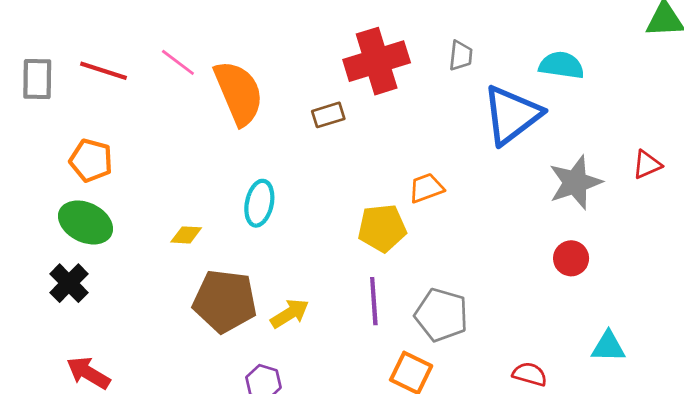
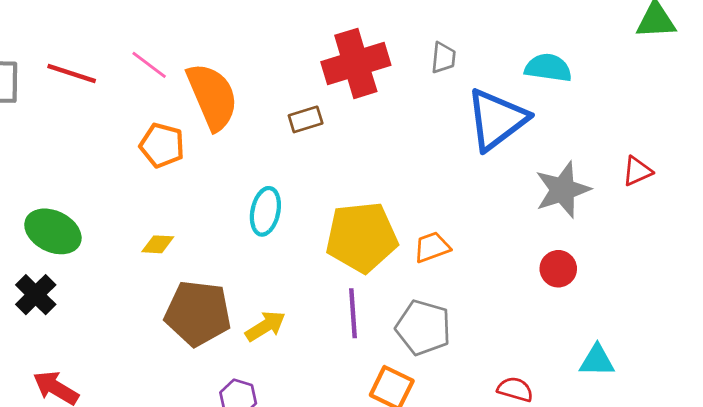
orange pentagon: (91, 160) -> (162, 145), moved
orange trapezoid: (426, 188) -> (432, 247), moved
cyan ellipse: (259, 203) -> (265, 211), moved
yellow pentagon: (382, 228) -> (362, 237), size x1.4

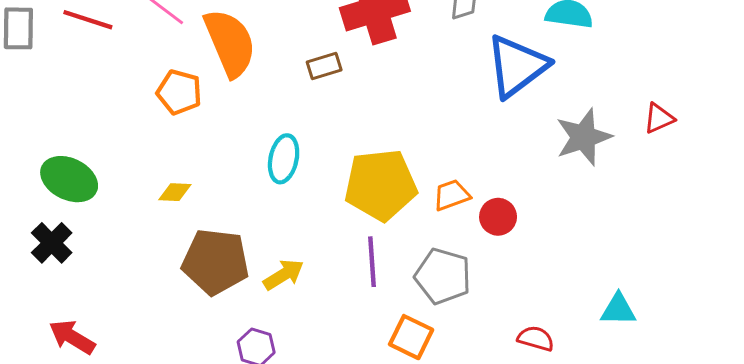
red circle: (558, 269) -> (498, 217), moved

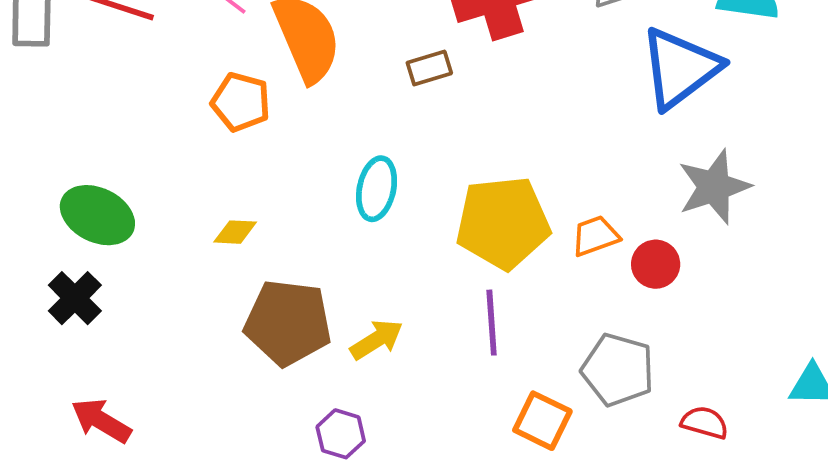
gray star: (584, 137) -> (714, 187), moved
gray pentagon: (443, 276) -> (618, 370), moved

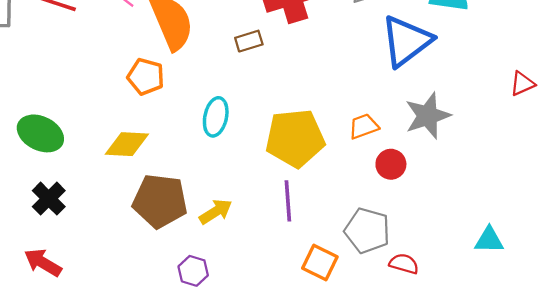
orange pentagon: (241, 102) -> (146, 77), moved
yellow diamond: (235, 232) -> (127, 144), size x1.6
orange trapezoid: (595, 236) -> (364, 126), moved
black cross: (75, 298) -> (49, 199), moved
red semicircle: (705, 423) -> (404, 264), moved

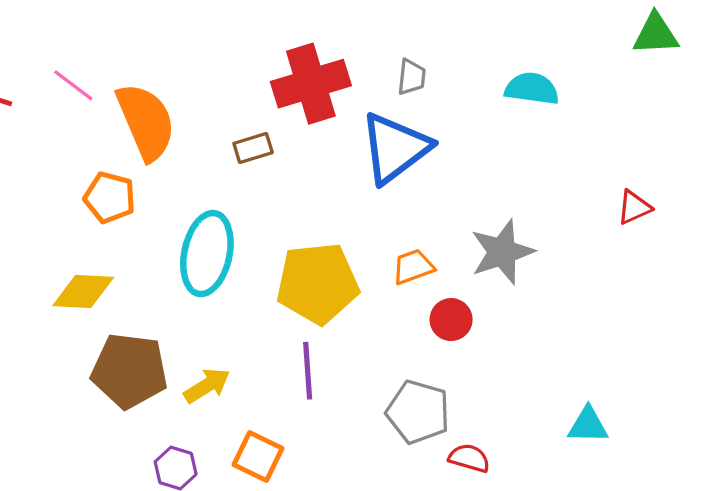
blue triangle: (406, 41) -> (395, 148), moved
cyan ellipse: (216, 117) -> (207, 254), size x1.5
orange square: (320, 263) -> (258, 456), moved

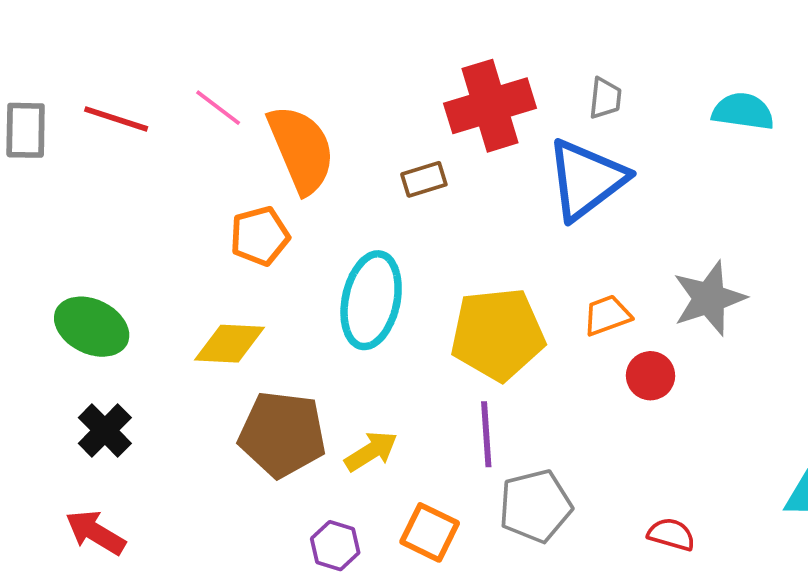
orange pentagon: (110, 197) -> (260, 236), turned -30
gray pentagon: (418, 412) -> (535, 506), moved, turned -30

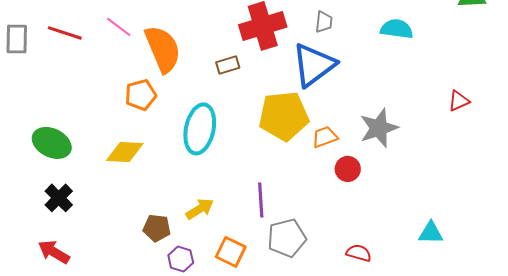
yellow pentagon: (498, 334) -> (284, 116), moved
brown pentagon: (282, 434) -> (157, 228), moved, size x0.6

